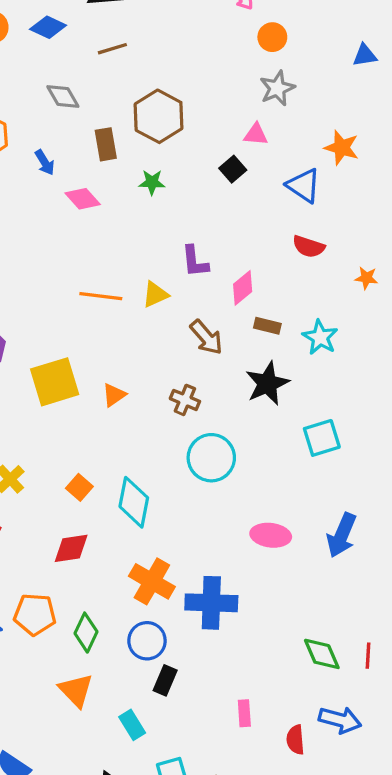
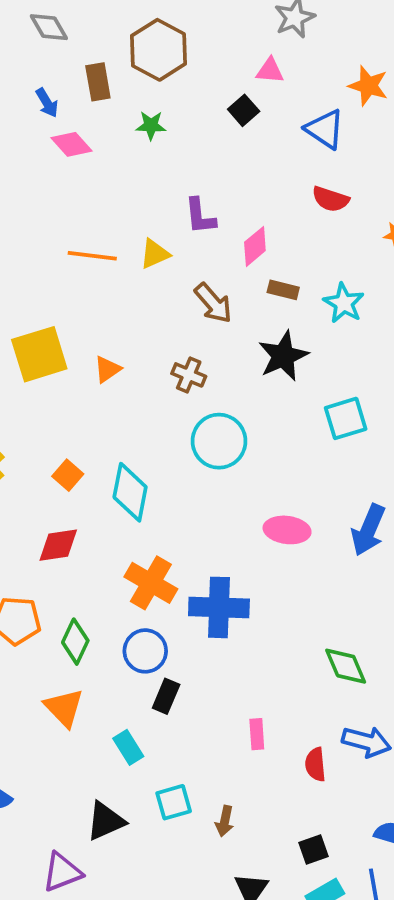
blue arrow: (45, 162) -> (47, 103), moved

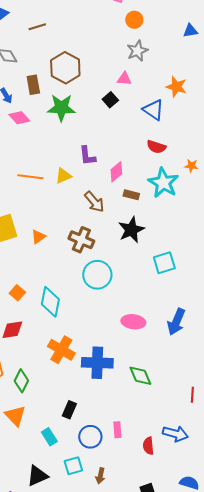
green star: (151, 125) -> (61, 108), size x1.8
cyan star: (344, 303) -> (163, 183), moved, size x1.4
brown cross: (189, 375) -> (81, 240), size x1.4
blue circle: (145, 651) -> (90, 437), moved
green diamond: (346, 666) -> (140, 376), moved

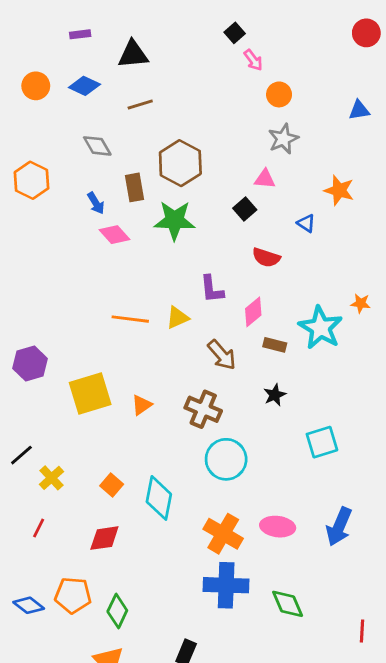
blue triangle: (153, 110) -> (306, 223), size x0.6
red semicircle: (156, 147) -> (266, 258), moved
black star: (131, 230) -> (275, 395), size x0.6
orange cross: (61, 350) -> (223, 534), moved

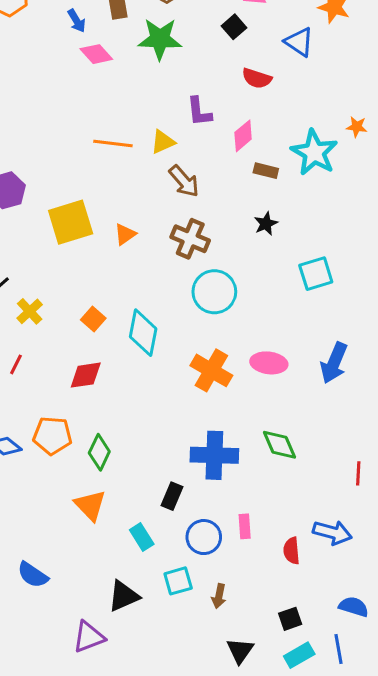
blue triangle: (306, 223) -> (299, 42), size x1.5
brown arrow: (222, 355) -> (184, 181), moved
blue cross: (226, 585) -> (214, 455), moved

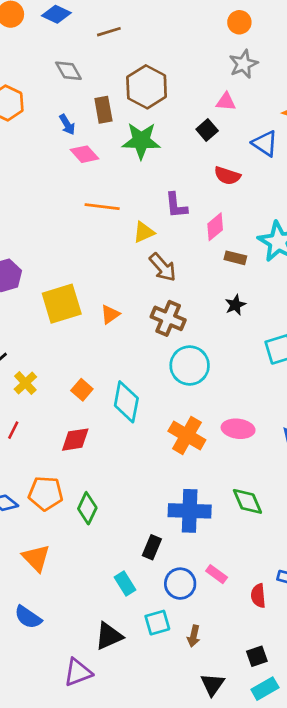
orange line: (113, 143) -> (102, 207), moved
orange triangle: (90, 505) -> (36, 558), moved
pink rectangle: (245, 526) -> (217, 574), turned -50

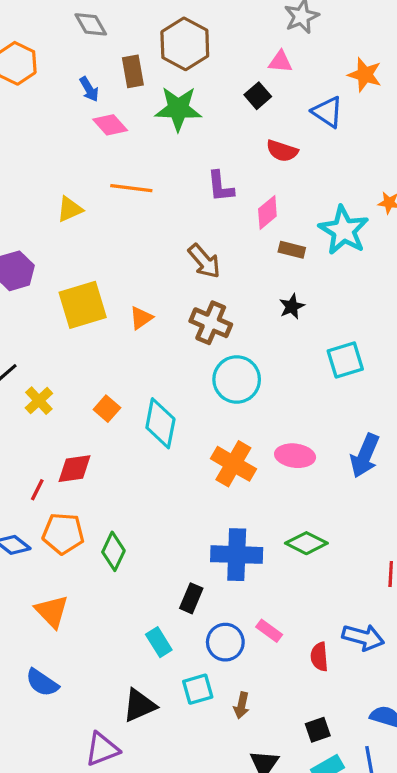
yellow triangle: (144, 232) -> (70, 209), moved
red line: (13, 430) -> (37, 490), moved
red diamond: (75, 440) -> (75, 469), moved
green diamond: (247, 501) -> (306, 543), turned -40

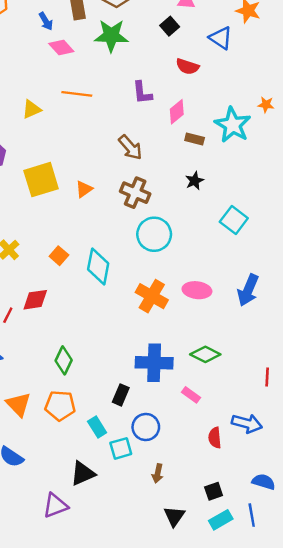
cyan square: (345, 360) -> (234, 220), turned -36
orange pentagon: (63, 533) -> (60, 406), moved
pink rectangle: (269, 631) -> (191, 395), moved
cyan square: (198, 689) -> (121, 448), moved

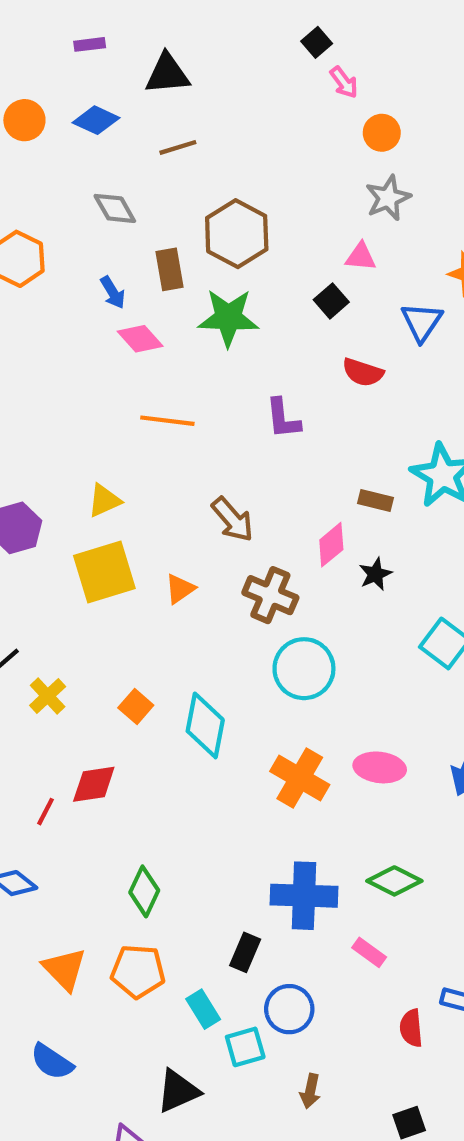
blue triangle: (221, 38) -> (422, 322), turned 30
yellow triangle: (32, 109) -> (104, 501), moved
pink diamond: (177, 112) -> (331, 545), moved
brown arrow: (130, 147) -> (233, 519), moved

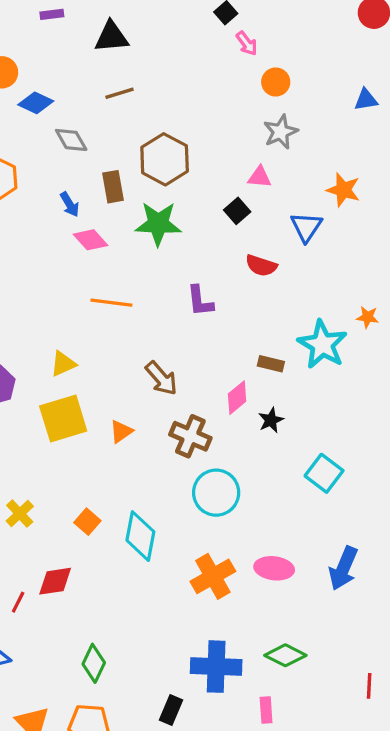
blue diamond: (96, 120) -> (36, 103), moved
orange cross: (300, 778) -> (213, 576), turned 30
pink rectangle: (369, 952) -> (266, 710), turned 50

